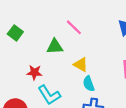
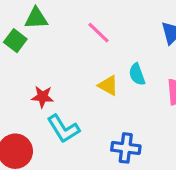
green triangle: (55, 46) -> (36, 18), moved
cyan semicircle: (89, 84) -> (137, 74), moved

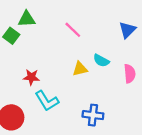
cyan semicircle: (137, 74) -> (101, 61), turned -42
yellow triangle: (108, 86) -> (80, 69), turned -42

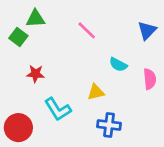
yellow triangle: (80, 69) -> (96, 92), moved
red star: (31, 77) -> (35, 74), moved

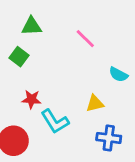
green square: (18, 37) -> (19, 57), moved
red star: (35, 74) -> (31, 99), moved

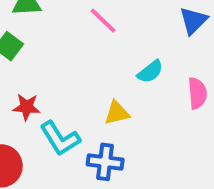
cyan semicircle: (118, 75) -> (150, 72), turned -66
blue cross: (109, 138) -> (105, 162), moved

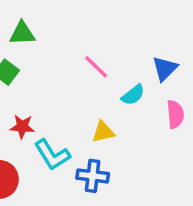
pink line: (103, 21) -> (96, 67), moved
blue triangle: (193, 21) -> (165, 69), moved

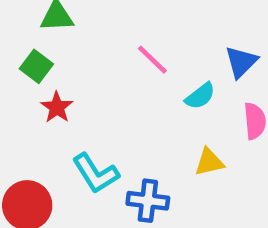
red star: (22, 127) -> (57, 107), moved, turned 30
yellow triangle: (103, 132) -> (209, 162), moved

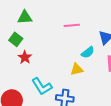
pink line: (152, 60) -> (72, 25), moved, turned -49
yellow triangle: (209, 162) -> (77, 69), moved

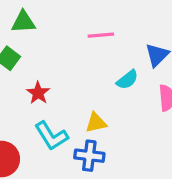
red star: (25, 57) -> (38, 93), moved
yellow triangle: (77, 69) -> (96, 123), moved

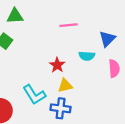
cyan semicircle: (127, 80) -> (87, 56), turned 42
red star: (38, 93) -> (57, 65), moved

